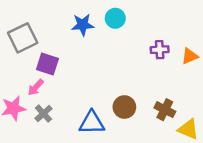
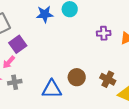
purple square: (47, 64) -> (18, 44), turned 36
gray cross: (43, 114) -> (15, 82), turned 32

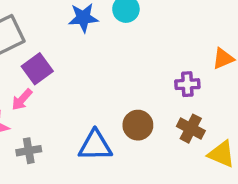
purple cross: (104, 33) -> (187, 84), moved
gray cross: (15, 82) -> (29, 151), moved

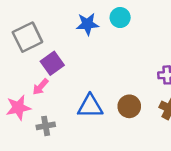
blue triangle: (95, 146) -> (90, 106), moved

